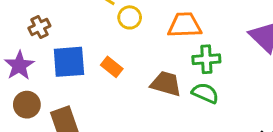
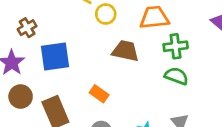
orange rectangle: (112, 67) -> (99, 94), moved
brown trapezoid: (166, 84) -> (125, 51), moved

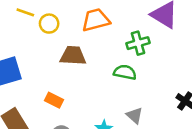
green cross: (176, 46) -> (138, 43), moved

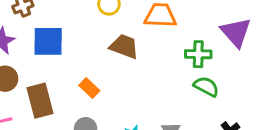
green semicircle: (125, 72) -> (206, 86), moved

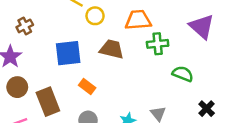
blue square: (48, 41) -> (68, 53), moved
green cross: (198, 54) -> (158, 44), moved

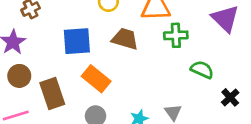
orange rectangle: (87, 87) -> (96, 79), size x1.5
black cross: (207, 109) -> (230, 97), moved

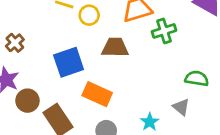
green semicircle: (202, 70) -> (197, 78), moved
brown circle: (19, 76) -> (27, 101), moved

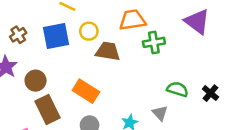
yellow circle: (89, 15) -> (89, 31), moved
blue square: (69, 62) -> (56, 36), moved
brown circle: (27, 101) -> (36, 81), moved

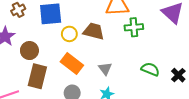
yellow circle: (89, 31) -> (69, 34), moved
brown rectangle: (47, 109) -> (37, 76), turned 35
gray triangle: (160, 113) -> (105, 69), moved

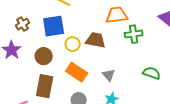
brown circle: (29, 51) -> (44, 56), moved

